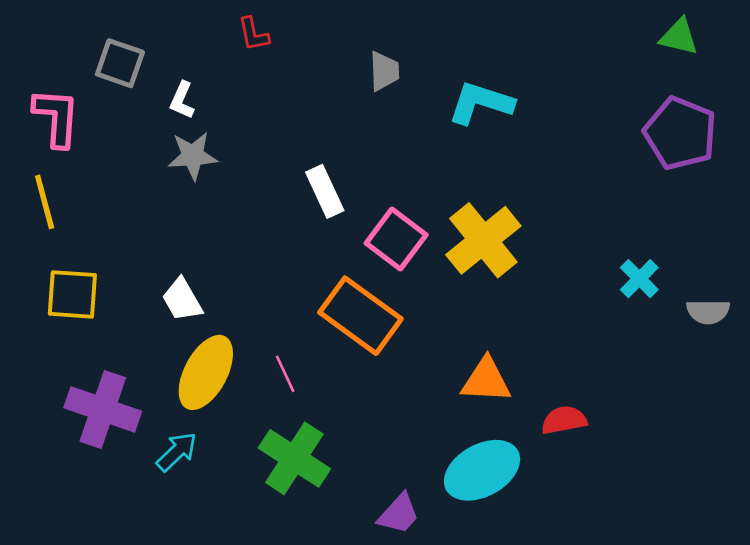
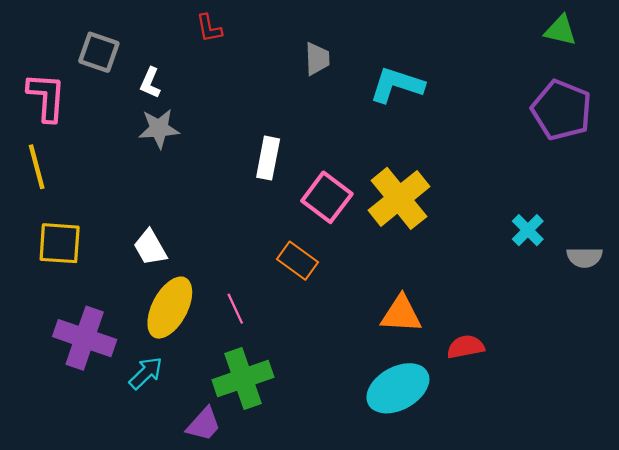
white rectangle: (325, 191) -> (268, 158), turned 36
orange rectangle: (360, 316) -> (297, 261), size x0.6
green cross: (294, 458) -> (243, 378), turned 38
purple trapezoid: (399, 514) -> (204, 424), moved

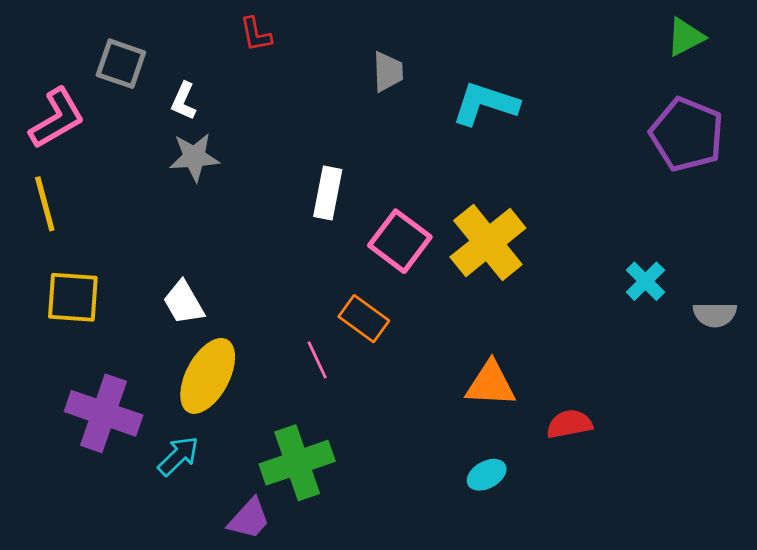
green triangle: (560, 30) -> (685, 37), turned -40
pink L-shape: (46, 97) -> (57, 118), turned 56
pink line: (235, 309) -> (317, 360), moved
cyan ellipse: (398, 388) -> (487, 475), size x0.5

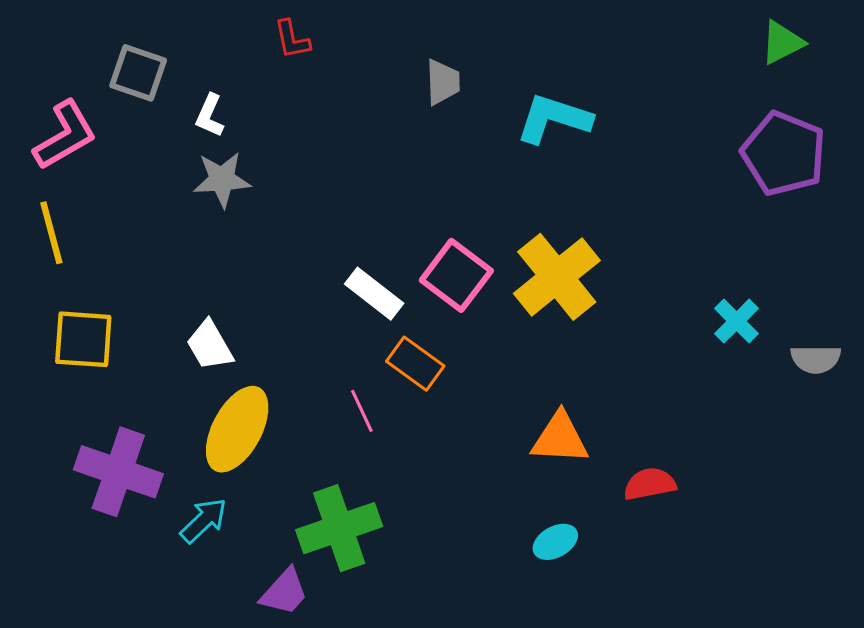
white rectangle: (328, 193) -> (374, 294), moved, turned -63

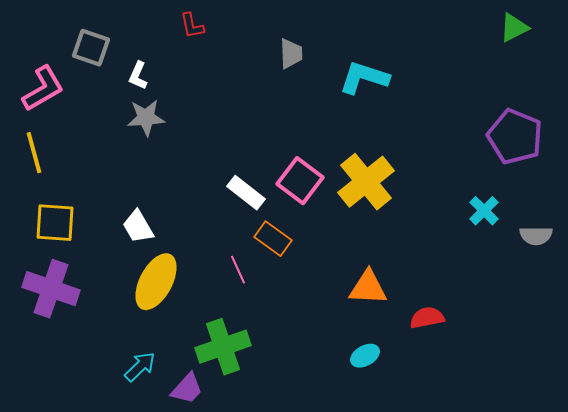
purple pentagon: (784, 154) -> (515, 137), moved
purple cross: (118, 472) -> (51, 289), moved
cyan arrow: (204, 521) -> (140, 367), moved

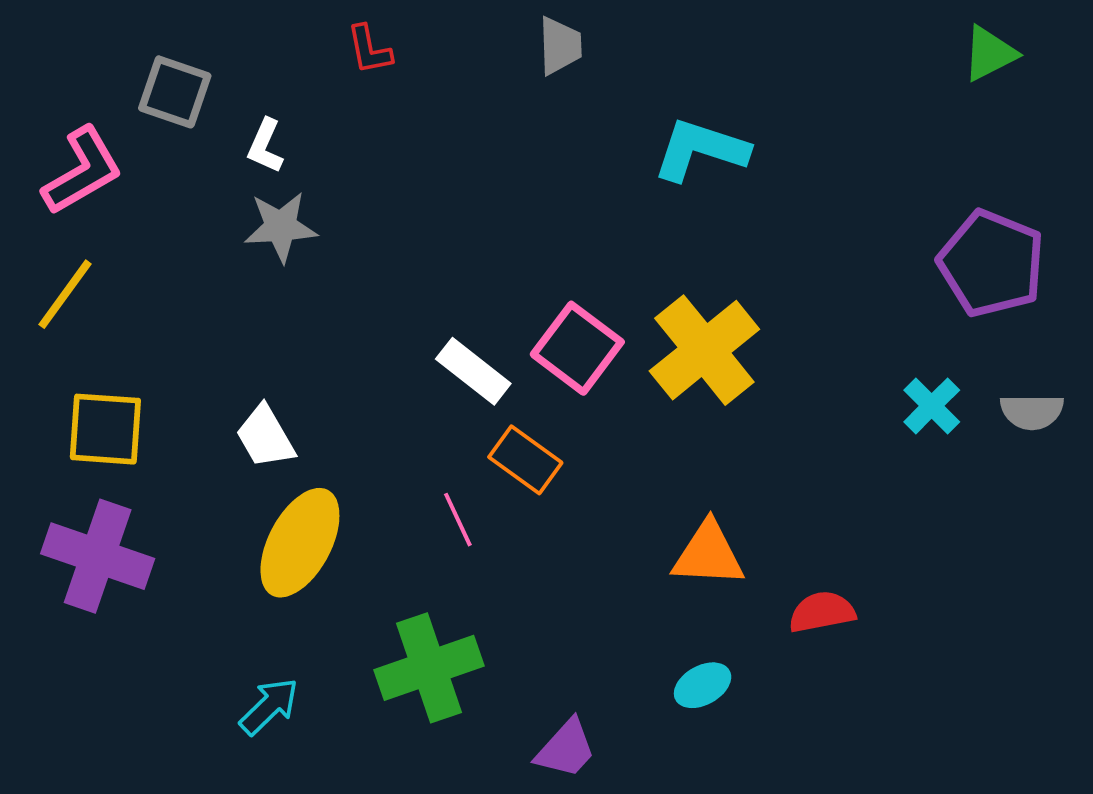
gray trapezoid: (291, 54) -> (560, 46), moved
yellow line: (34, 153) -> (65, 294), turned 51
gray semicircle: (536, 236) -> (1032, 412), moved
purple trapezoid: (187, 389) -> (566, 749), moved

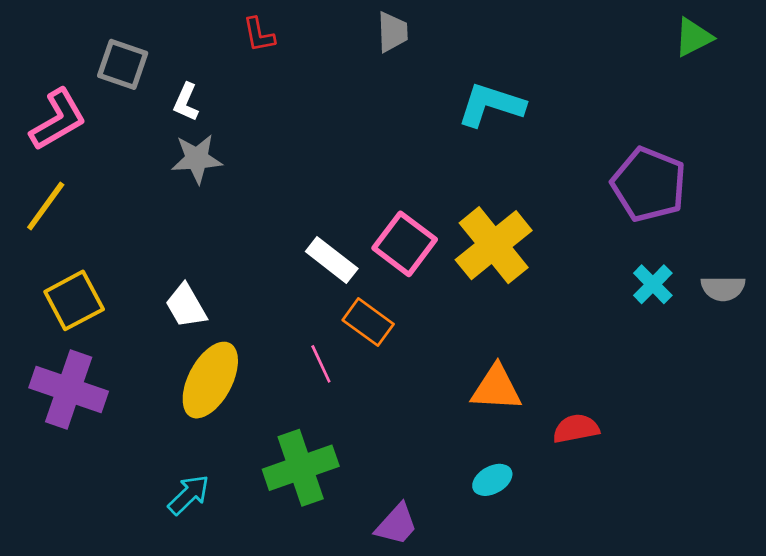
purple pentagon: (991, 263) -> (649, 184), moved
yellow square: (105, 429) -> (74, 300), turned -32

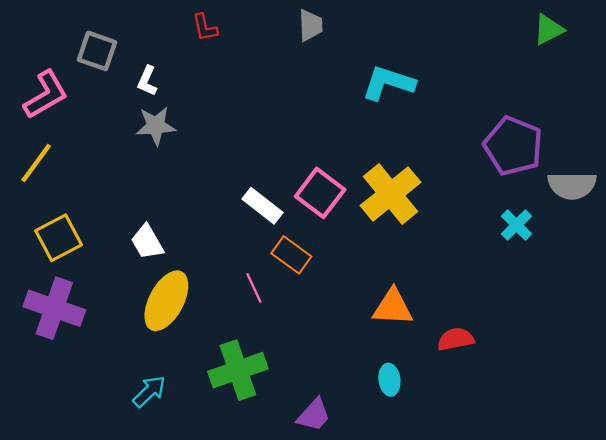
gray semicircle: (723, 288) -> (572, 185), moved, size x1.4
cyan ellipse: (492, 480) -> (389, 380), turned -68

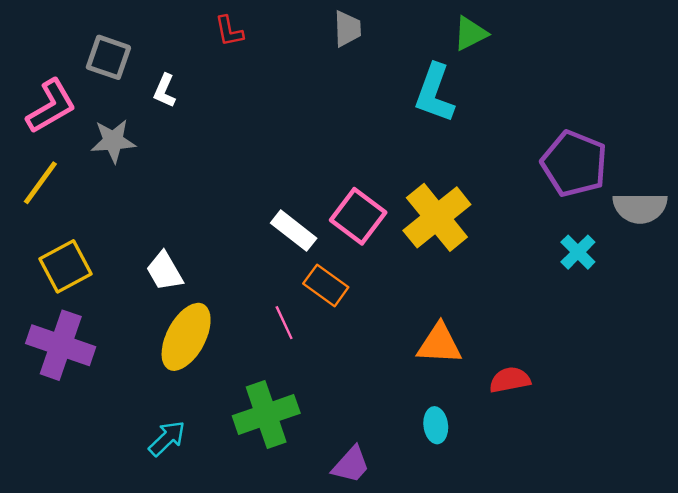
green triangle: (549, 30) -> (470, 33), moved
cyan L-shape: (388, 83) -> (435, 93), turned -88
gray star: (156, 126) -> (113, 141), moved

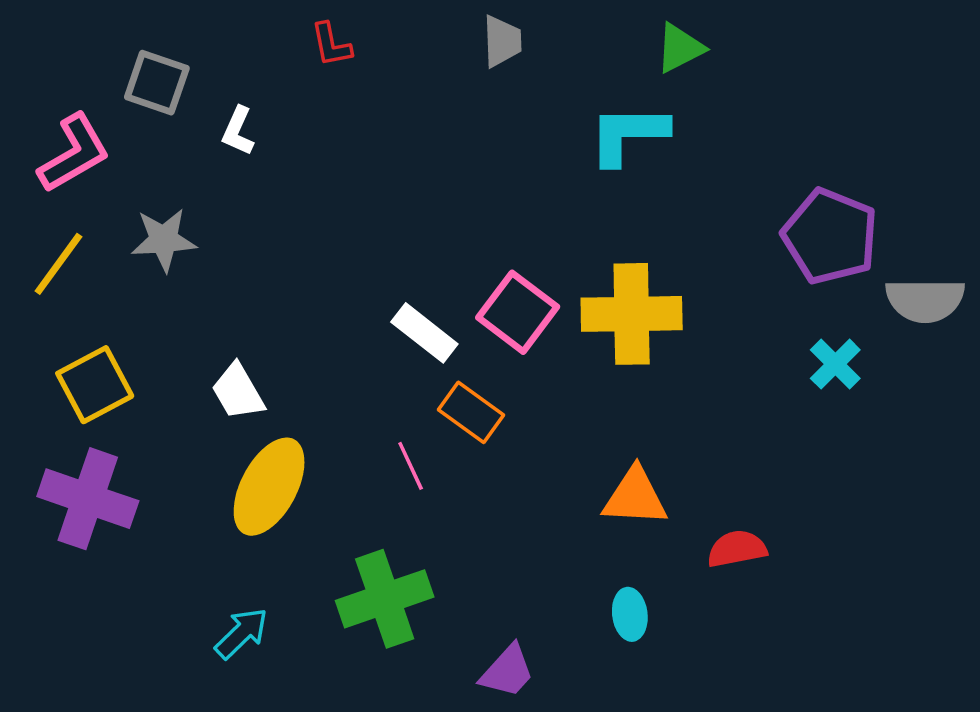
cyan L-shape: (435, 93) -> (628, 134), turned 70
gray star: (113, 141) -> (164, 240), moved
yellow cross: (437, 217) -> (632, 314), turned 38

